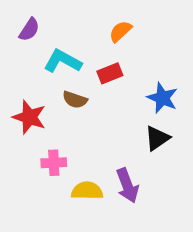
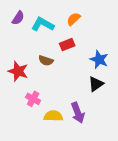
cyan L-shape: (63, 61) -> (43, 24), moved
pink cross: (54, 163) -> (33, 99), turned 32

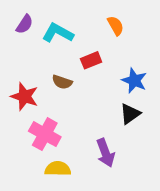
orange semicircle: (74, 19) -> (116, 26), moved, turned 104
pink cross: (33, 99) -> (45, 134), size x1.5
yellow semicircle: (53, 116) -> (58, 169), moved

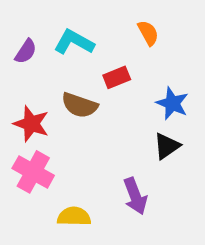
purple semicircle: (25, 24) -> (26, 51), moved
brown semicircle: (62, 82) -> (80, 105), size x1.4
pink cross: (45, 134) -> (33, 172), moved

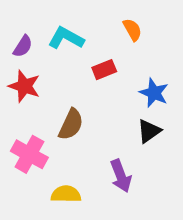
brown semicircle: (80, 105) -> (71, 124), moved, turned -84
red star: (31, 124) -> (24, 86), moved

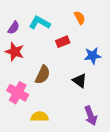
blue star: (154, 93) -> (93, 56), turned -30
black triangle: (149, 131) -> (80, 81), moved, turned -49
purple arrow: (121, 176) -> (91, 116), moved

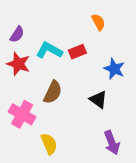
cyan L-shape: (40, 23) -> (49, 50), moved
blue star: (93, 56) -> (114, 69), turned 30
yellow semicircle: (40, 117) -> (49, 144), turned 66

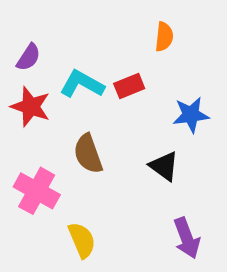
orange semicircle: (98, 22) -> (164, 37), turned 35
blue star: (114, 69) -> (191, 115), turned -30
brown semicircle: (53, 92) -> (88, 154), turned 135

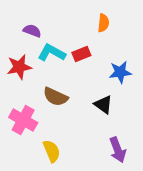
purple semicircle: (29, 57) -> (32, 31), moved, turned -102
red star: (31, 107) -> (19, 67), turned -30
brown semicircle: (88, 154) -> (55, 97), turned -45

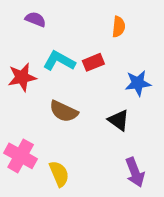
purple semicircle: (32, 31) -> (35, 19), moved
pink cross: (23, 120) -> (21, 156), moved

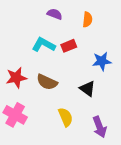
purple semicircle: (35, 19) -> (55, 14), moved
red star: (22, 77) -> (16, 78), moved
yellow semicircle: (59, 174) -> (66, 117), moved

